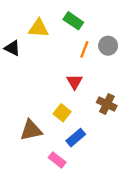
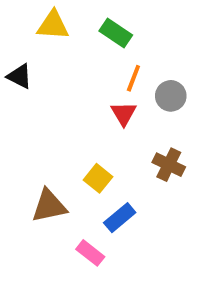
yellow triangle: (38, 28) -> (53, 25), moved
gray circle: (108, 46) -> (171, 96), moved
red triangle: (75, 82) -> (124, 114), moved

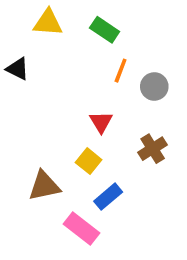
red triangle: (124, 114) -> (101, 122), moved
brown cross: (169, 165) -> (153, 149), turned 32
pink rectangle: (90, 253) -> (82, 229), size x1.4

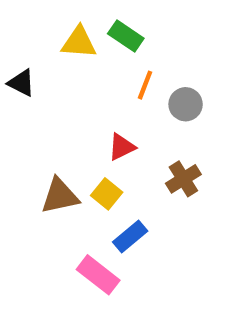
yellow triangle: (48, 23) -> (79, 42), moved
red triangle: (101, 122) -> (122, 147), turned 35
brown triangle: (44, 186) -> (60, 196), moved

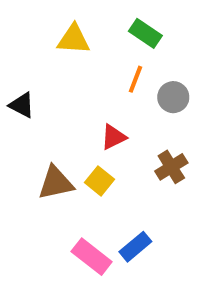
green rectangle: (126, 36) -> (145, 33), moved
black triangle: (21, 83) -> (22, 105), moved
blue rectangle: (130, 236) -> (135, 247), moved

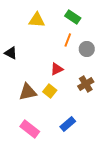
pink rectangle: (92, 257) -> (30, 129), moved

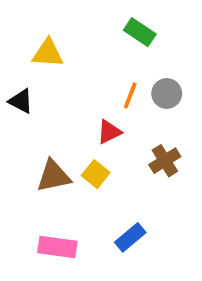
yellow triangle: (37, 20) -> (48, 53), moved
orange line: (68, 40) -> (130, 95), moved
pink rectangle: (30, 129) -> (57, 247), turned -30

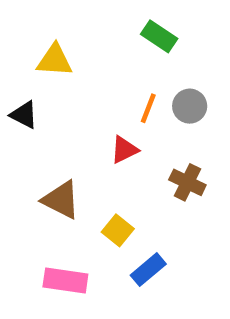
brown cross: (165, 161) -> (187, 182), turned -32
yellow square: (96, 174) -> (118, 230), moved
brown triangle: (54, 176) -> (61, 200), turned 39

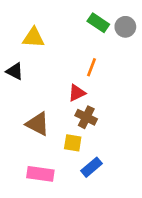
gray circle: (190, 106) -> (125, 27), moved
brown cross: (187, 182) -> (86, 117), moved
yellow square: (118, 230) -> (73, 143), turned -30

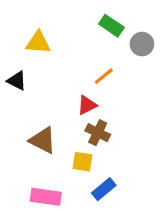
gray circle: (125, 27) -> (142, 44), moved
orange line: (92, 67) -> (104, 76), turned 30

